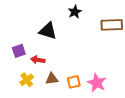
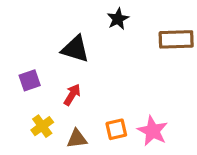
red arrow: (38, 60) -> (72, 95), moved, turned 112
brown triangle: (52, 79) -> (77, 139), moved

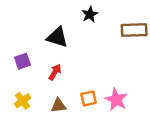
yellow cross: (42, 126) -> (23, 101), moved

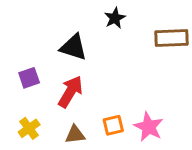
red arrow: (55, 72) -> (70, 92), size x1.5

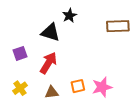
black star: (115, 18) -> (69, 16), moved
pink star: (149, 127) -> (102, 87), turned 30

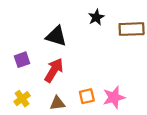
black star: (69, 16) -> (96, 17), moved

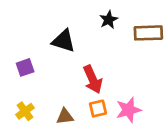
red arrow: (54, 70) -> (93, 79), moved, turned 125

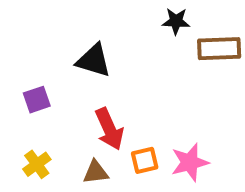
black star: (109, 20) -> (176, 21), moved, turned 30
red arrow: (93, 79) -> (109, 129), moved

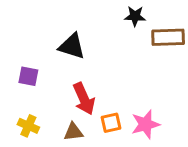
purple square: (37, 100) -> (28, 76), turned 30
yellow cross: (37, 164) -> (28, 126), turned -30

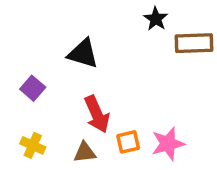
black star: (135, 16) -> (156, 19), turned 30
purple square: (28, 76) -> (33, 88), turned 30

